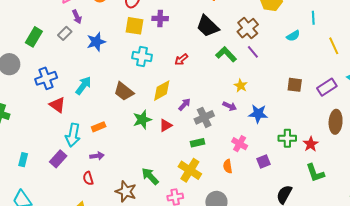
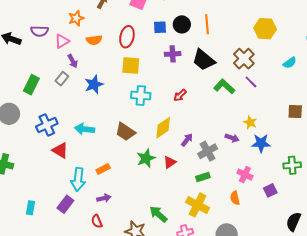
purple cross: (160, 19) -> (173, 54), moved
cyan arrow: (83, 85) -> (85, 129), turned -114
yellow star: (241, 86) -> (250, 122), moved

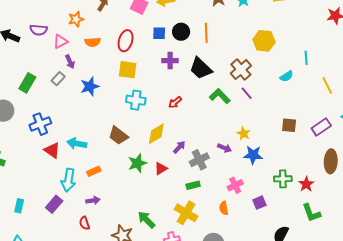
cyan arrow: (85, 129) -> (77, 143), moved
pink cross: (245, 175) -> (235, 185), turned 35

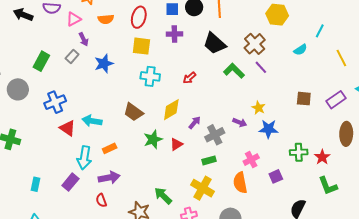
cyan line: (306, 58) -> (320, 31), turned 32
purple cross: (170, 61) -> (174, 34), moved
purple arrow: (93, 200) -> (109, 178), size x1.5
orange semicircle: (224, 208) -> (240, 183), size x1.5

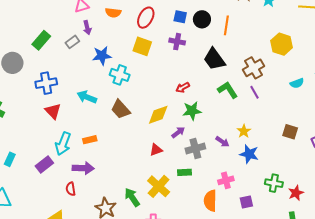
cyan cross: (150, 76) -> (120, 75), moved
cyan arrow: (92, 121) -> (87, 97), moved
green star: (153, 139) -> (192, 111), moved
yellow cross: (203, 188) -> (159, 186), moved

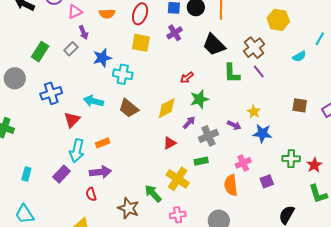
purple cross: (177, 42) -> (175, 33), turned -35
green L-shape: (228, 90) -> (232, 73), turned -140
red triangle: (53, 111) -> (72, 120), moved, turned 36

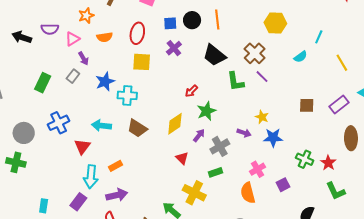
gray circle: (15, 78) -> (24, 133), moved
red triangle: (170, 143) -> (182, 158), turned -40
green cross: (291, 159) -> (305, 159), turned 30

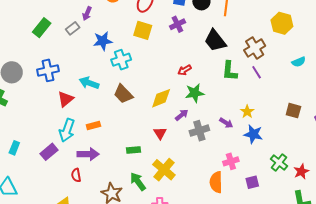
purple arrow: (83, 58) -> (87, 14), turned 40
cyan cross: (127, 95) -> (121, 60), turned -36
green rectangle: (216, 172) -> (134, 150), moved

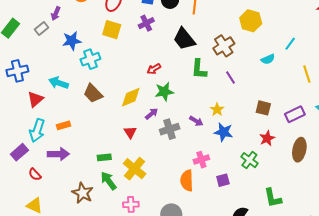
purple line: (257, 72) -> (230, 77), moved
green rectangle: (134, 150) -> (104, 157), moved
red star: (301, 171) -> (267, 138), moved
red semicircle: (76, 175) -> (35, 174), moved, turned -32

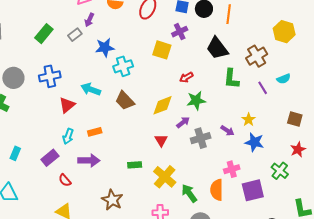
yellow square: (112, 30) -> (162, 50), moved
cyan semicircle: (268, 59) -> (284, 79), moved
cyan arrow: (37, 130) -> (68, 136), size x0.7
purple square: (223, 180) -> (253, 190), size x1.6
green arrow: (109, 181) -> (189, 193), moved

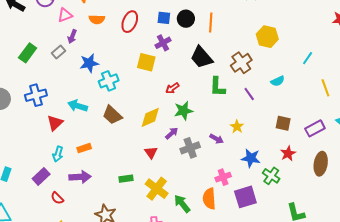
cyan semicircle: (284, 79) -> (278, 81), moved
blue star: (254, 142) -> (251, 158), moved

